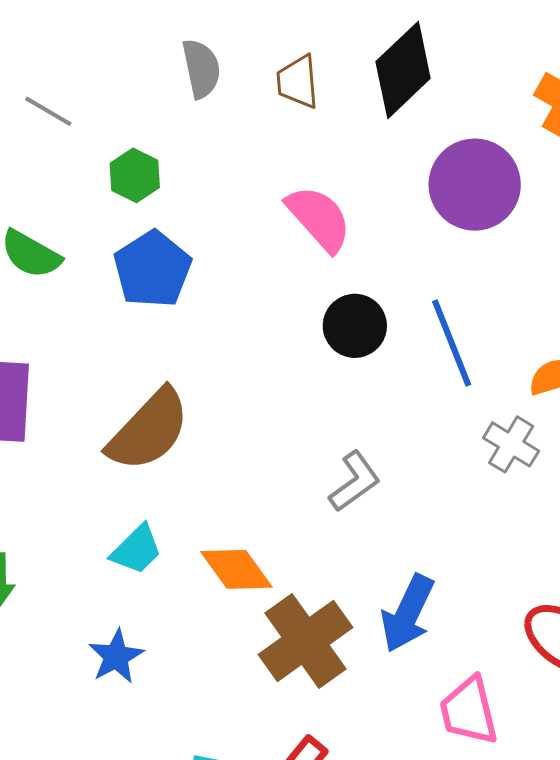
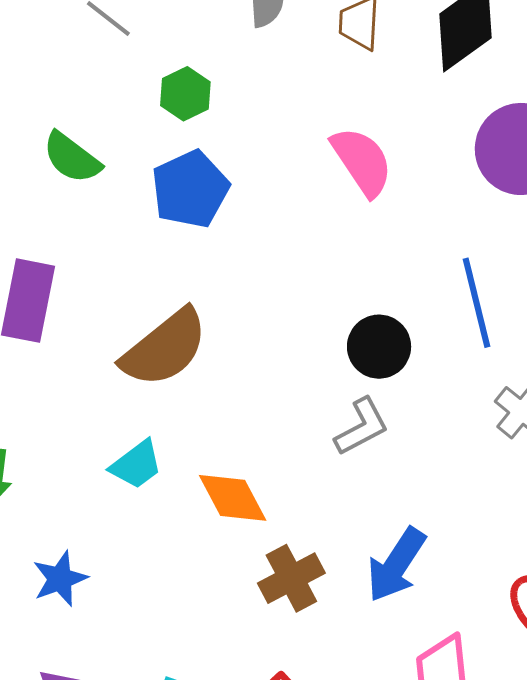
black circle: (355, 326) -> (379, 347), moved
brown cross: (305, 641) -> (291, 578), size x0.7
blue star: (116, 657) -> (60, 579), moved

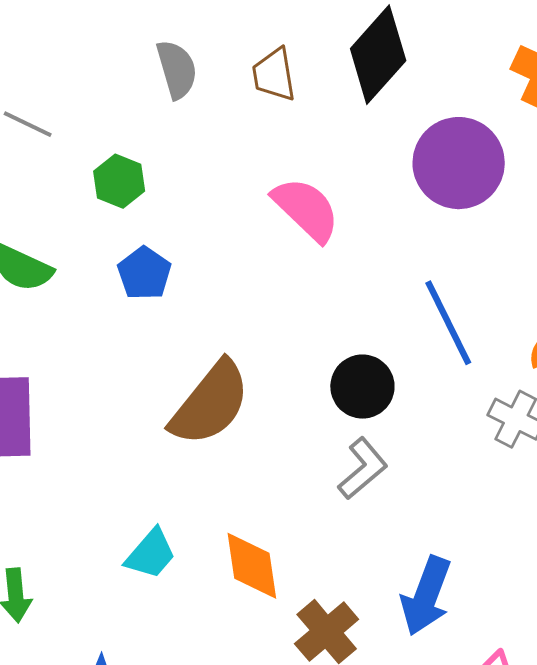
blue pentagon: (190, 189) -> (144, 273), size x0.7
brown semicircle: (165, 348) -> (210, 403), moved
orange diamond: (233, 498) -> (252, 566), turned 32

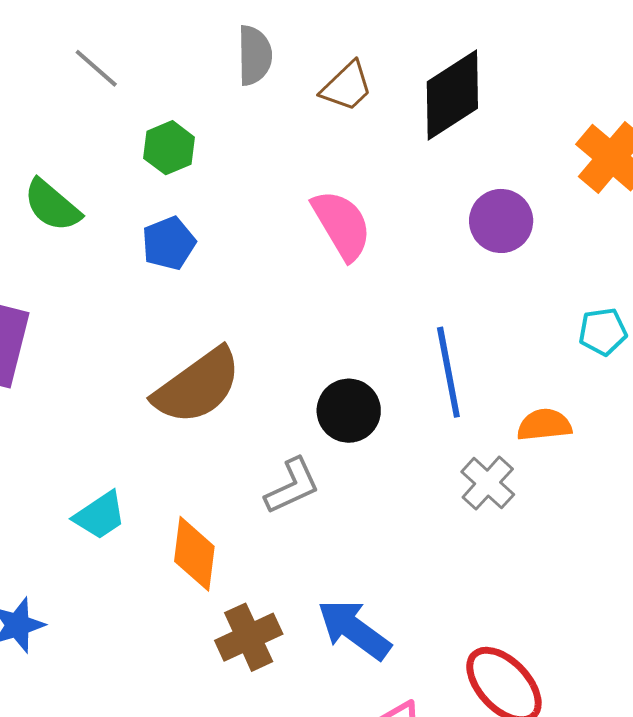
brown trapezoid: (274, 75) -> (347, 87), turned -140
purple circle: (459, 163) -> (501, 221), size x0.7
gray L-shape: (363, 469) -> (292, 486), moved
blue arrow: (426, 596) -> (354, 630), turned 90

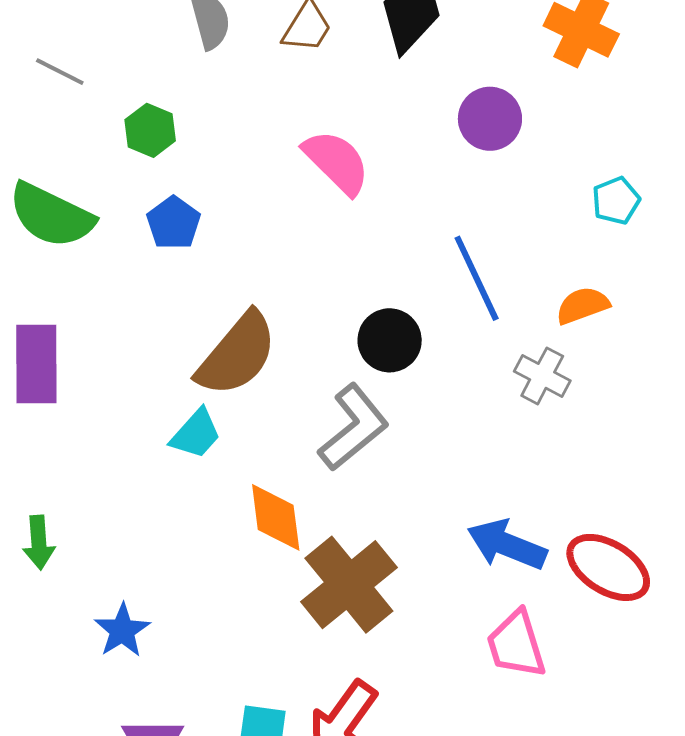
green semicircle: (52, 205) -> (51, 215), size x1.4
gray L-shape: (292, 486) -> (354, 427), size x1.4
cyan trapezoid: (100, 515) -> (196, 434), moved
blue arrow: (354, 630) -> (507, 545), moved
brown cross: (249, 637) -> (349, 585), size x1.5

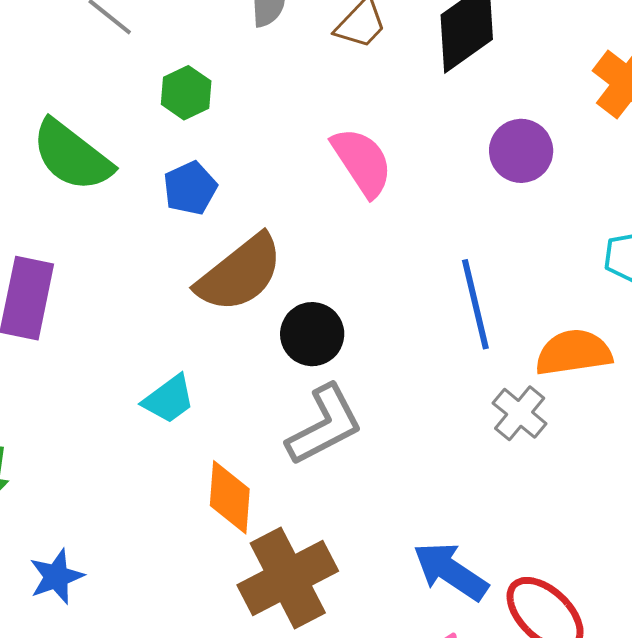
orange semicircle: (583, 305) -> (574, 353), size x1.4
black circle: (390, 340) -> (312, 334), moved
brown semicircle: (237, 354) -> (240, 273), moved

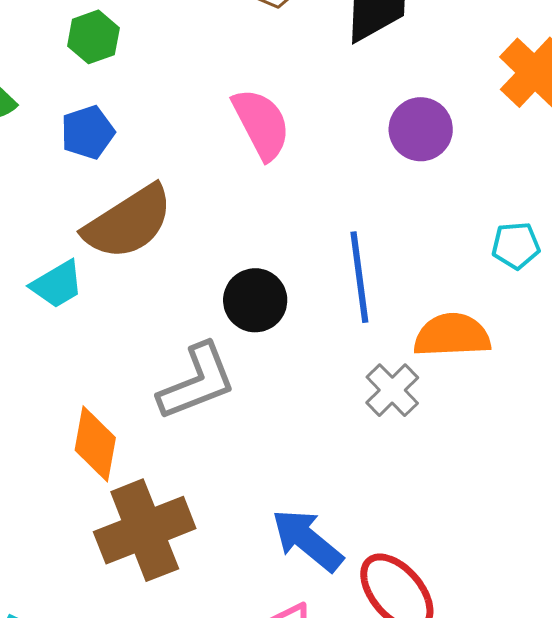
black circle: (312, 334) -> (255, 300), moved
cyan trapezoid: (169, 399) -> (57, 284), moved

